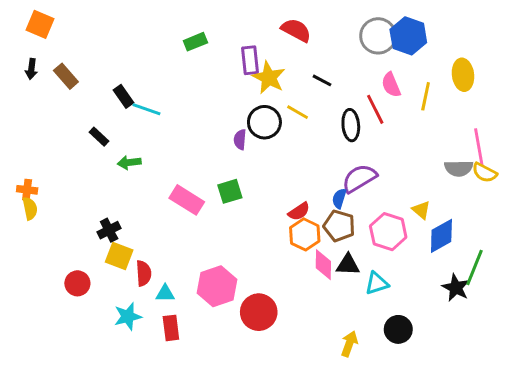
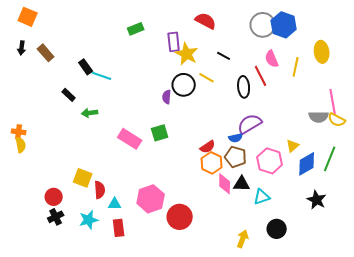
blue semicircle: (339, 198) -> (236, 138), turned -120
yellow triangle: (421, 210) -> (293, 146), turned 40
black cross: (109, 230) -> (56, 217), moved
green line: (475, 268) -> (330, 159), moved

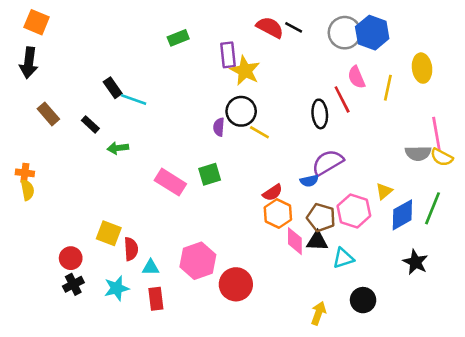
black arrow: (22, 48) -> (29, 63), size x1.6
brown rectangle: (46, 53) -> (48, 114), moved
black line: (224, 56) -> (294, 27), moved
yellow line: (207, 78) -> (259, 132), moved
brown pentagon: (236, 157) -> (321, 217), moved

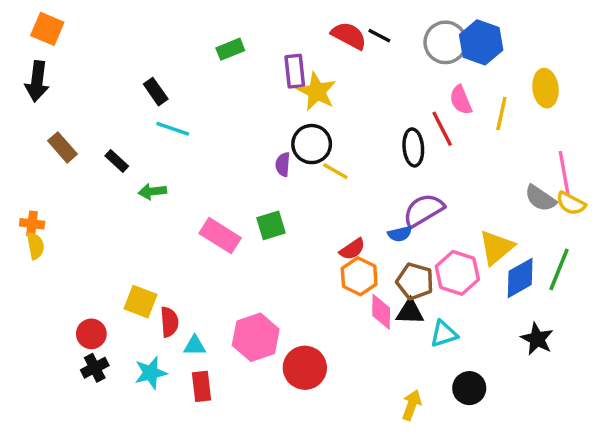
black rectangle: (113, 88) -> (156, 92), moved
gray semicircle: (418, 153) -> (540, 198), turned 35
yellow triangle: (384, 191) -> (496, 247), size x1.6

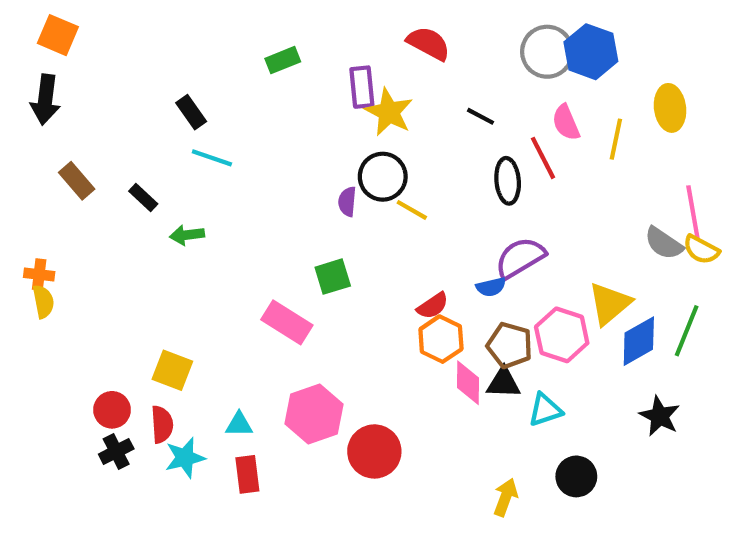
black line: (379, 36) -> (481, 116), moved
pink rectangle: (220, 236) -> (287, 322), moved
red semicircle: (169, 322) -> (162, 424), moved

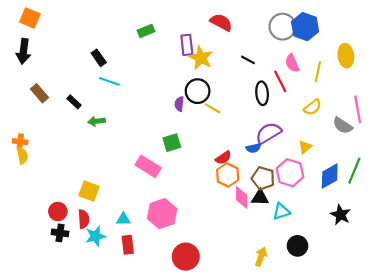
yellow semicircle: (701, 250) -> (313, 107), moved, turned -66
yellow triangle: (610, 304) -> (305, 147), moved, size x0.6
black cross: (116, 451) -> (60, 233), turned 35
red circle: (374, 451) -> (186, 257), moved

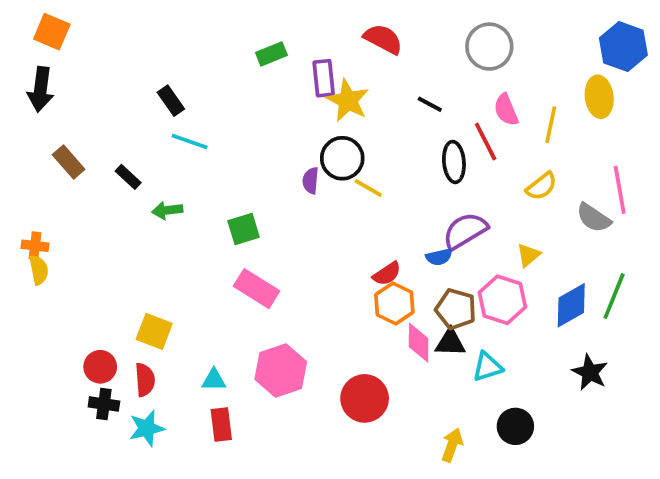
blue hexagon: (305, 27) -> (623, 47), moved
green rectangle: (146, 31) -> (271, 54), moved
green square: (172, 143) -> (244, 229), moved
cyan star: (95, 236) -> (147, 428), moved
red circle: (186, 257) -> (365, 398), moved

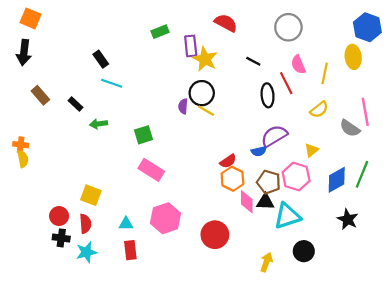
yellow line: (368, 188) -> (206, 111), moved
cyan triangle: (487, 367) -> (287, 216), size x1.5

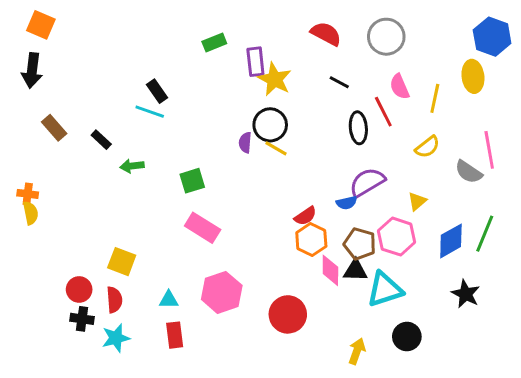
red semicircle: (226, 23) -> (326, 34), moved
black rectangle: (101, 59) -> (157, 91), moved

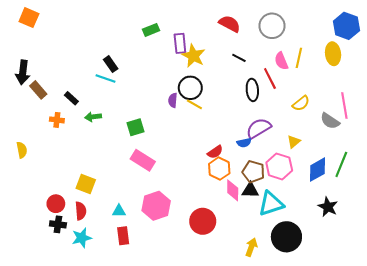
black arrow: (32, 70) -> (23, 72), moved
yellow line: (435, 98) -> (299, 58), moved
orange cross: (28, 194) -> (57, 120), moved
black circle: (407, 336) -> (286, 237), size x1.5

